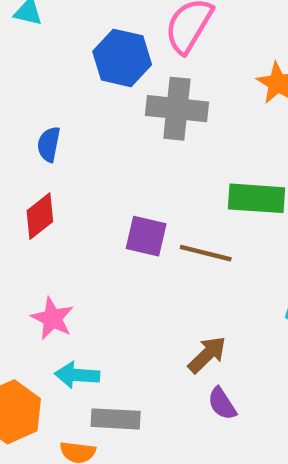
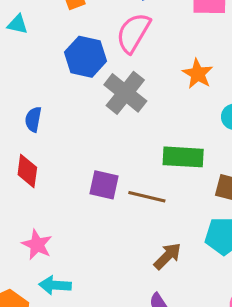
gray cross: (177, 109) -> (125, 93), turned 33
red diamond: (40, 216) -> (27, 171), turned -44
brown arrow: (207, 355) -> (167, 256), moved

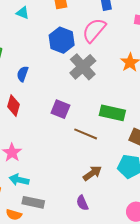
purple square: (104, 185) -> (60, 109), moved

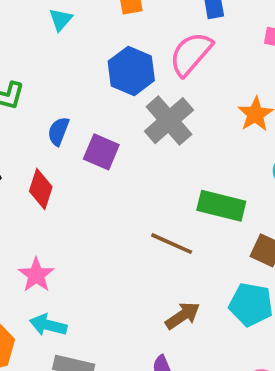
cyan triangle: (23, 13) -> (61, 20), turned 48
purple square: (60, 109) -> (101, 152), moved

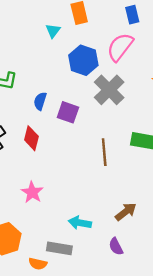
cyan triangle: (61, 20) -> (53, 31), moved
brown line: (172, 244) -> (104, 152), moved, turned 65
cyan arrow: (48, 325) -> (80, 223), moved

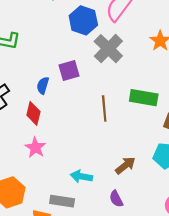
blue semicircle: (40, 101) -> (43, 85), moved
purple square: (68, 112) -> (69, 71), turned -35
red diamond: (31, 138) -> (33, 113), moved

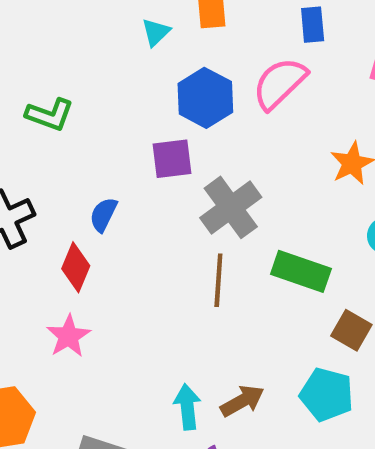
gray cross: (108, 49) -> (231, 207), moved
purple square: (69, 71) -> (172, 159), moved
cyan arrow: (81, 176) -> (187, 407), moved, turned 65

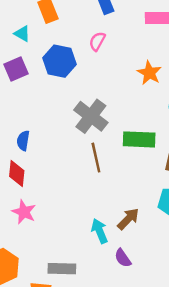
cyan triangle: (156, 32) -> (22, 34), turned -30
pink semicircle: (280, 83) -> (97, 41), size x0.6
purple square: (172, 159) -> (16, 69), moved

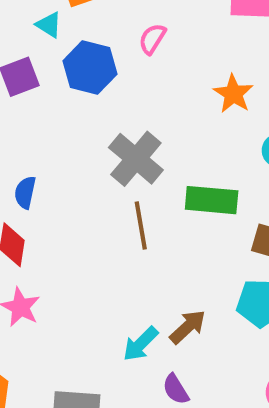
cyan triangle: (22, 34) -> (49, 25), moved
cyan arrow: (100, 231) -> (140, 344), turned -115

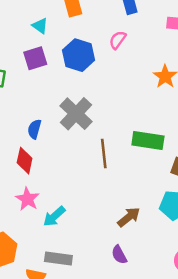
cyan triangle: (49, 25) -> (40, 26), moved
gray cross: (136, 159) -> (76, 114), moved
cyan arrow: (140, 344) -> (54, 216), moved

